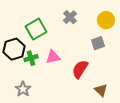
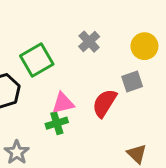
green cross: (31, 58) -> (57, 123), moved
red semicircle: (80, 69) -> (104, 103), moved

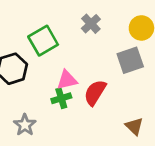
gray square: (132, 82) -> (130, 60), size x1.4
red semicircle: (104, 103) -> (95, 93), moved

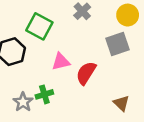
green square: (43, 41) -> (39, 26), turned -32
green cross: (61, 98) -> (44, 94), moved

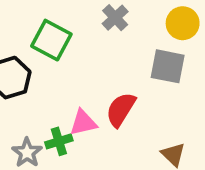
gray square: (118, 44) -> (168, 66), turned 30
pink triangle: (61, 62) -> (83, 123), moved

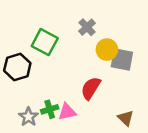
yellow circle: (183, 23) -> (107, 50), moved
pink triangle: (83, 123) -> (67, 112), moved

